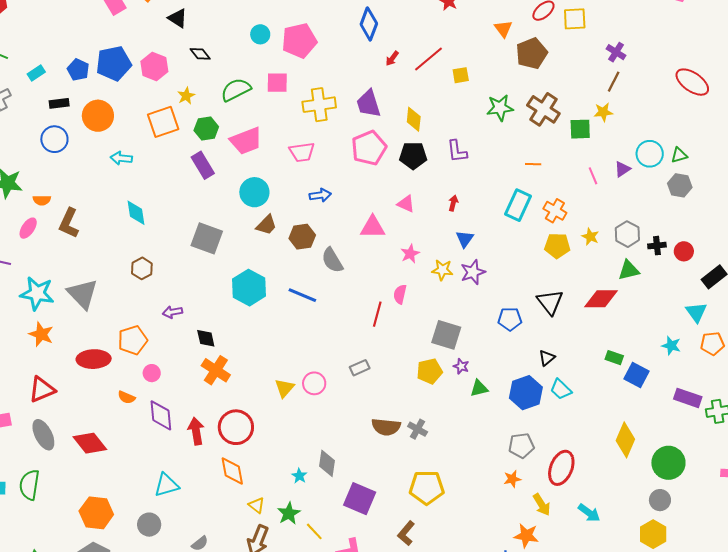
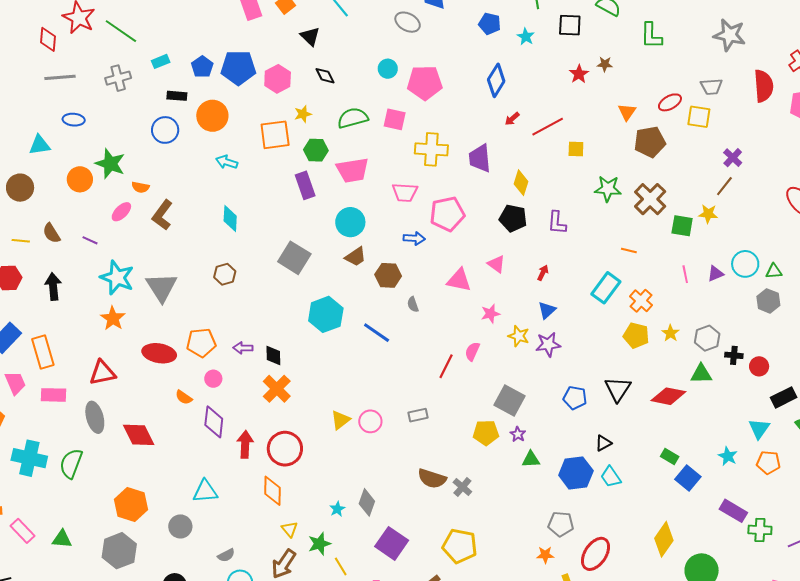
pink pentagon: (369, 148) -> (447, 214), moved
gray semicircle: (332, 260) -> (413, 304), size x0.6
purple arrow: (172, 312) -> (243, 348), moved

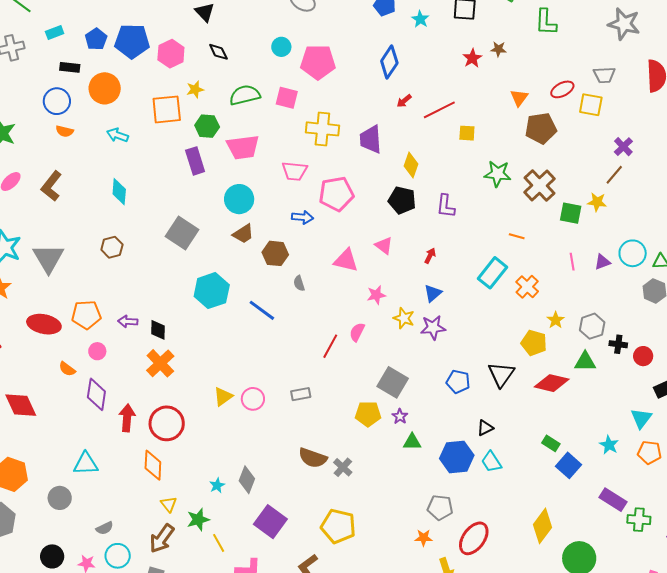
orange semicircle: (140, 187) -> (65, 131), moved
yellow pentagon: (636, 335) -> (534, 343), moved

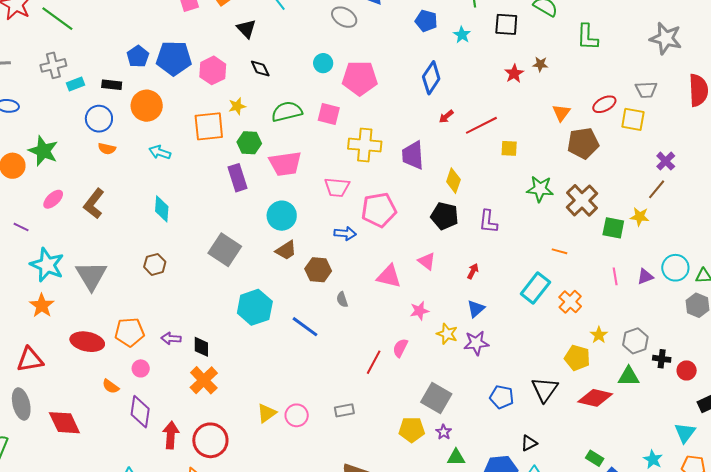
cyan rectangle: (55, 32) -> (76, 84), moved

